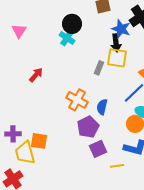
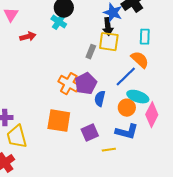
red arrow: (36, 75) -> (28, 37), moved, turned 35
blue semicircle: (102, 107) -> (100, 99), moved
purple pentagon: (88, 127) -> (86, 84), moved
orange square: (39, 141) -> (59, 121), moved, size x1.4

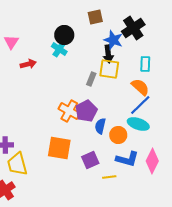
blue line: (126, 77) -> (140, 105), moved
orange circle: (127, 108) -> (118, 135), moved
pink diamond: (152, 115) -> (152, 161), moved

